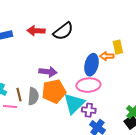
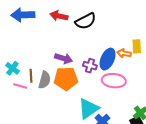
pink ellipse: (88, 85) -> (114, 81), moved
cyan triangle: (74, 103) -> (88, 109), moved
purple cross: (89, 110) -> (90, 66), moved

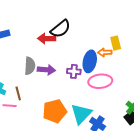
red arrow: (59, 16) -> (47, 39), moved
orange pentagon: (66, 79) -> (55, 111), moved
gray semicircle: (45, 80) -> (30, 66), moved

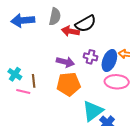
gray semicircle: (30, 66) -> (55, 17), moved
purple cross: (74, 71) -> (91, 57), moved
orange pentagon: (55, 111) -> (69, 84), moved

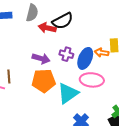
cyan triangle: (93, 111) -> (68, 93), moved

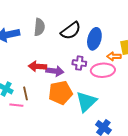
red arrow: (47, 28) -> (37, 66), moved
blue ellipse: (85, 58) -> (94, 39), moved
pink ellipse: (92, 80) -> (103, 70), moved

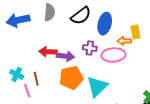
pink line: (16, 105) -> (27, 91), turned 64

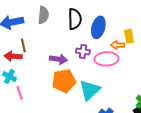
black semicircle: (81, 16) -> (75, 19), turned -55
red arrow: (48, 52) -> (13, 56), moved
brown line: (36, 79) -> (23, 46), moved

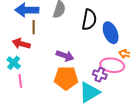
blue ellipse: (98, 27) -> (111, 33), turned -50
brown line: (23, 46) -> (34, 27), moved
purple cross: (83, 52) -> (100, 75), moved

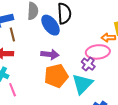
blue ellipse: (111, 33) -> (50, 25), moved
purple cross: (100, 75) -> (88, 64), turned 32

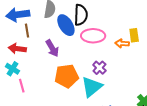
pink ellipse: (98, 52) -> (93, 36), moved
purple arrow: (50, 54) -> (52, 48), moved, turned 48

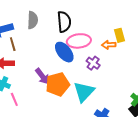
blue ellipse: (66, 25) -> (64, 52), moved
purple arrow: (52, 48) -> (42, 76), moved
purple cross: (99, 68) -> (93, 63), moved

